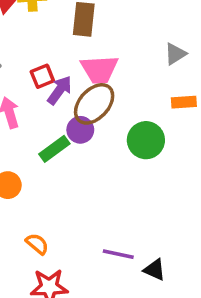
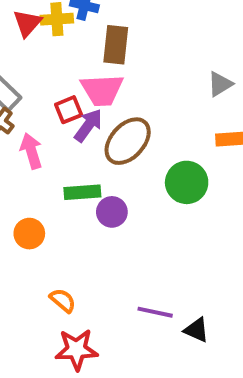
pink trapezoid: (99, 69) -> (102, 90), moved
purple circle: (80, 130) -> (112, 212), moved
green rectangle: (54, 149) -> (82, 192), turned 32

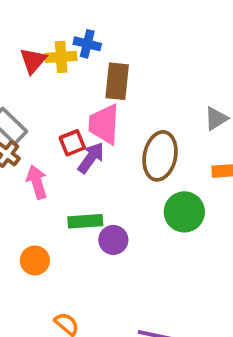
pink trapezoid: (102, 90) -> (104, 124), turned 96
brown ellipse: (128, 141) -> (160, 156), moved, turned -30

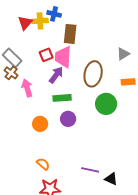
red square: (72, 143) -> (46, 55), moved
green rectangle: (85, 221) -> (62, 98), moved
orange circle: (35, 260) -> (40, 124), moved

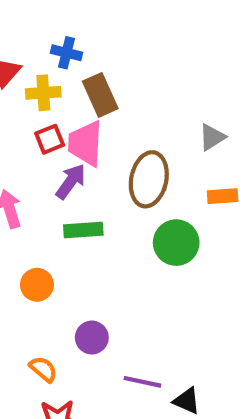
yellow cross: (40, 21) -> (43, 93), moved
brown rectangle: (70, 34) -> (100, 95), turned -30
purple circle: (68, 119) -> (92, 338), moved

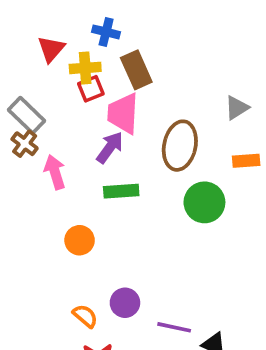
red square: (50, 139) -> (91, 89), moved
purple circle: (92, 338) -> (125, 303), moved

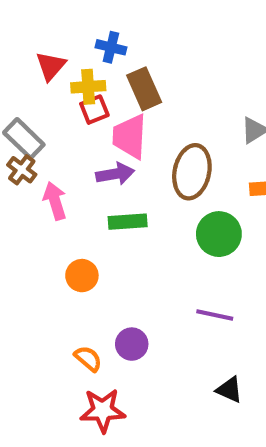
purple arrow: (110, 147) -> (115, 174), turned 44
purple line: (174, 327) -> (215, 315), moved

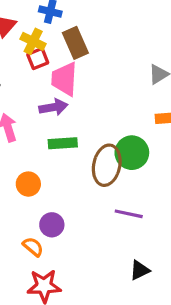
yellow cross: (88, 87) -> (33, 41), turned 30
brown ellipse: (192, 172) -> (107, 165), moved
purple circle: (132, 344) -> (52, 225), moved
black triangle: (229, 390) -> (140, 270), turned -50

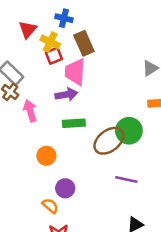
brown ellipse: (107, 165) -> (109, 141), turned 40

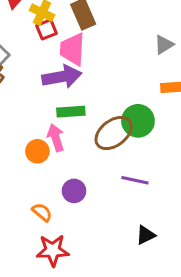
purple arrow: (66, 94) -> (62, 77), size x1.4
pink arrow: (30, 111) -> (56, 138), moved
purple circle: (65, 188) -> (74, 191), moved

